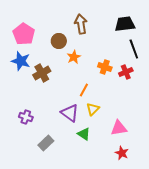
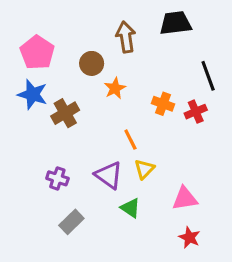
black trapezoid: (125, 24) -> (175, 23), moved
orange line: (84, 90) -> (130, 140), turned -56
purple cross: (26, 117) -> (57, 178), moved

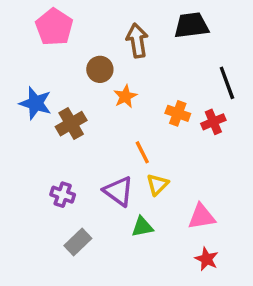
pink pentagon: (37, 53) -> (54, 27), moved
green triangle: (130, 208) -> (142, 227), turned -45

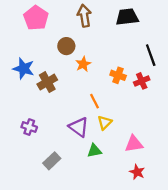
brown arrow: (137, 41) -> (84, 16), moved
purple cross: (63, 195) -> (29, 127), moved

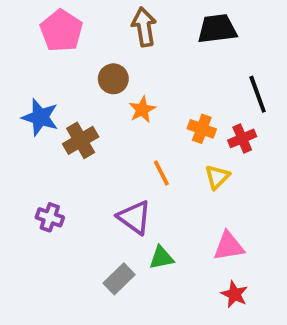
yellow triangle: (105, 123) -> (217, 177), moved
gray rectangle: (52, 161) -> (119, 279), moved

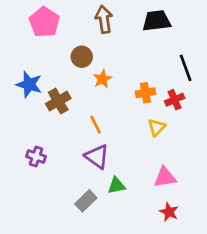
orange cross: (202, 129) -> (145, 93), turned -30
orange line: (161, 173) -> (96, 125), moved

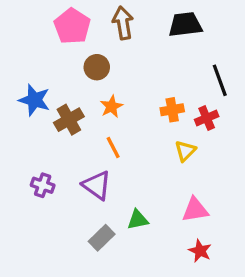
pink pentagon: (44, 22) -> (72, 26), moved
orange star: (103, 79) -> (111, 107), moved
purple triangle: (97, 156) -> (97, 185), moved

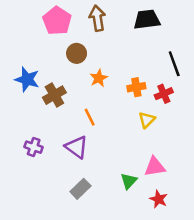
orange star: (111, 107) -> (99, 78), moved
green triangle: (138, 220) -> (129, 181), moved, turned -36

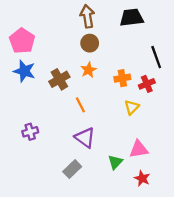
pink pentagon: (57, 21) -> (22, 41), moved
brown circle: (77, 53) -> (90, 43), moved
brown cross: (54, 95) -> (59, 79), moved
purple cross: (34, 147) -> (30, 132), turned -35
purple triangle: (77, 147) -> (85, 138), moved

